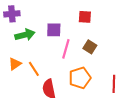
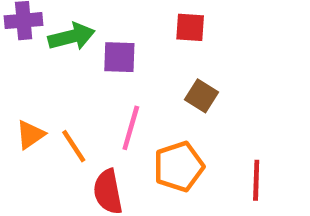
green arrow: (25, 35) -> (71, 37), moved
pink line: (66, 49) -> (131, 128), moved

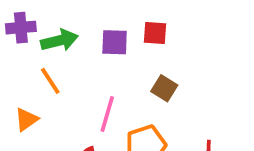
purple square: (119, 57) -> (115, 42), moved
orange line: (74, 146) -> (50, 81), moved

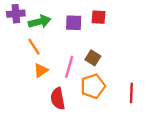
brown square: (164, 88) -> (93, 58), moved
orange triangle: (26, 119) -> (41, 70), moved

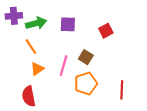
red square: (99, 17) -> (106, 31), moved, turned -32
red semicircle: (58, 99) -> (29, 96), moved

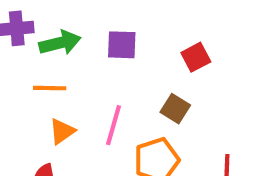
orange line: (31, 47) -> (50, 88), turned -56
brown square: (86, 57) -> (175, 109), moved

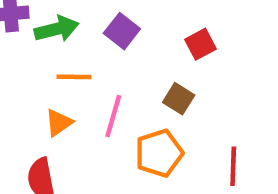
purple square: (122, 45) -> (122, 31), turned 36
orange line: (50, 88) -> (74, 77), moved

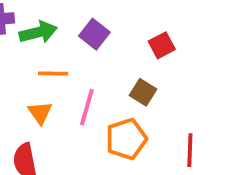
orange triangle: (59, 123) -> (40, 113), turned -30

